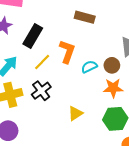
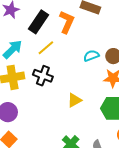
orange L-shape: (67, 52) -> (67, 22), moved
black cross: (41, 91) -> (43, 76), turned -36

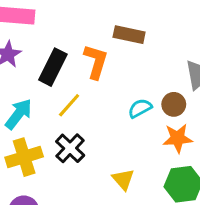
black cross: (43, 76) -> (70, 148), turned 30
yellow triangle: (74, 100) -> (123, 179), turned -35

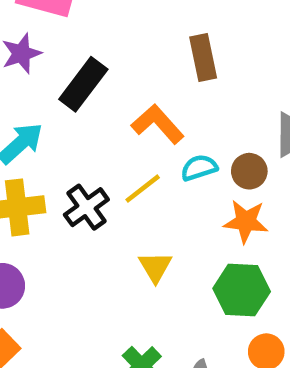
brown rectangle: (129, 35) -> (203, 57), turned 56
orange L-shape: (96, 62) -> (158, 124), moved, turned -69
yellow line: (69, 105) -> (143, 189), moved

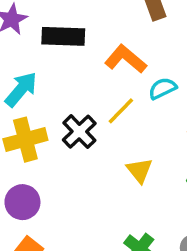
black rectangle: (83, 84) -> (63, 36), turned 63

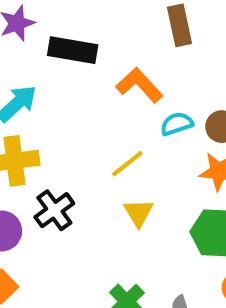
yellow line: (121, 111) -> (127, 164), moved
black cross: (79, 132) -> (54, 210), moved

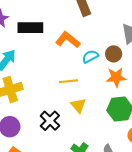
yellow line: (127, 164) -> (68, 81), turned 42
black cross: (54, 210) -> (50, 121), moved

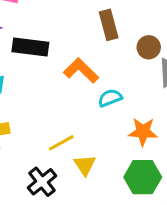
brown circle: (114, 54) -> (149, 47), moved
yellow line: (68, 81) -> (61, 143), moved, turned -30

